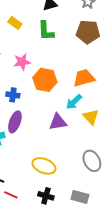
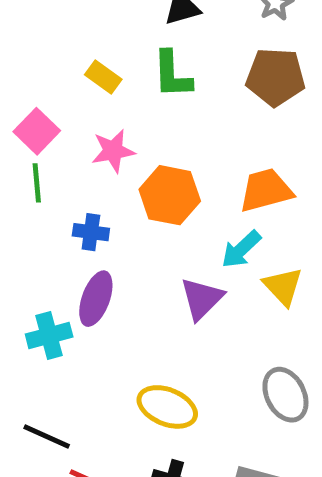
yellow rectangle: (15, 23) -> (103, 77), moved
purple triangle: (58, 122) -> (202, 299), turned -36

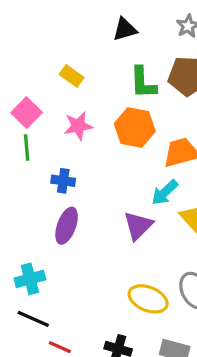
green L-shape: (172, 75) -> (143, 83), moved
orange hexagon: (170, 195) -> (135, 128), moved
cyan cross: (49, 336) -> (30, 279), moved
yellow ellipse: (167, 407) -> (148, 299), moved

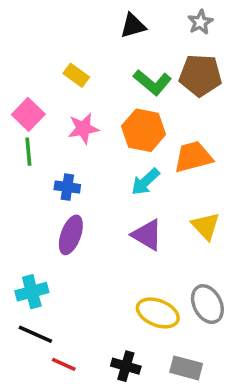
green L-shape: (143, 83) -> (152, 82), turned -48
cyan arrow: (165, 192) -> (145, 182), moved
purple triangle: (138, 226) -> (147, 235), turned -44

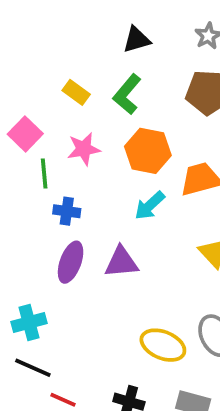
green L-shape: (152, 82) -> (127, 94), moved, turned 90
green line: (28, 152) -> (44, 173), moved
purple triangle: (147, 235) -> (121, 262), moved, turned -36

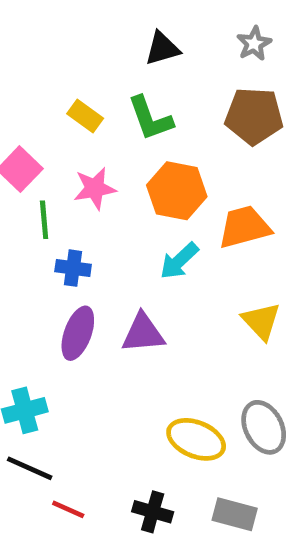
green L-shape: (127, 94) -> (150, 118), turned -60

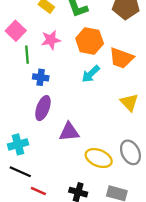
orange trapezoid: (244, 227) -> (121, 58), turned -145
purple triangle: (143, 333) -> (69, 132), moved

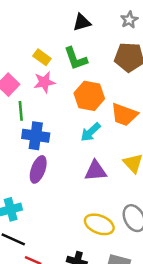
pink star: (51, 40) -> (44, 82), moved
blue cross: (41, 77) -> (36, 136), size x1.5
purple triangle: (69, 132) -> (96, 171), moved

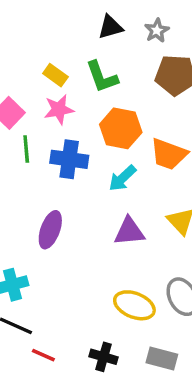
gray star: (129, 20) -> (157, 30), moved
blue cross: (36, 136) -> (69, 159), moved

